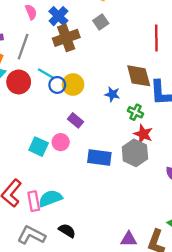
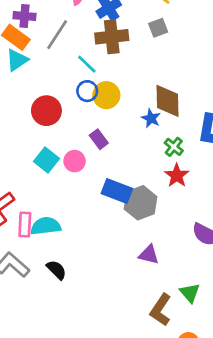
cyan line: (46, 74) -> (87, 64), moved
brown diamond: (139, 76) -> (168, 101), moved
red circle: (19, 82) -> (46, 111), moved
gray hexagon: (135, 153) -> (141, 203), moved
purple triangle: (129, 239) -> (149, 255), moved

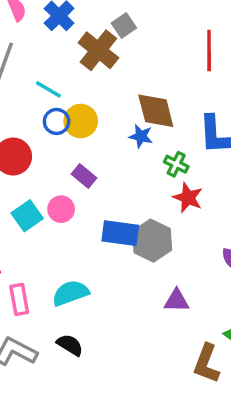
brown cross: (112, 37) -> (98, 50), moved, turned -32
cyan square: (47, 160) -> (27, 216), turned 30
cyan semicircle: (46, 226) -> (70, 293), moved

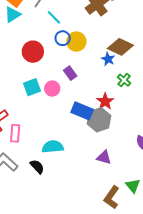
cyan line: (48, 89) -> (54, 17), moved
brown diamond: (156, 111) -> (120, 47), turned -65
red star: (188, 198) -> (105, 101), moved
cyan semicircle: (70, 293) -> (53, 147), moved

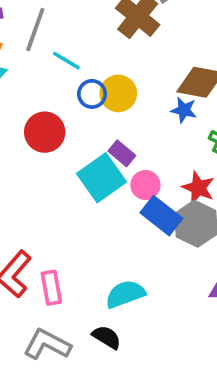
cyan square: (32, 87) -> (102, 178), moved, size x1.4
pink circle: (52, 88) -> (145, 185), moved
blue rectangle: (82, 111) -> (161, 216), turned 30

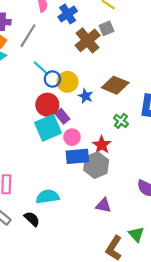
cyan line: (66, 61) -> (41, 68), moved
blue star: (184, 110) -> (86, 96), moved
red circle: (45, 132) -> (47, 105), moved
blue rectangle: (161, 216) -> (77, 156), turned -55

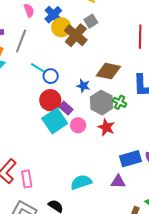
yellow circle: (67, 82) -> (61, 27), moved
blue rectangle: (77, 156) -> (131, 159), moved
gray hexagon: (96, 165) -> (102, 103), moved
cyan semicircle: (48, 197) -> (81, 182), moved

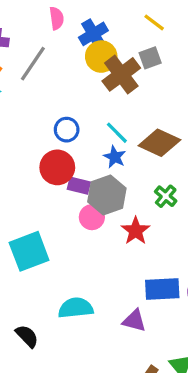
cyan line: (38, 68) -> (117, 133), moved
gray hexagon: (102, 103) -> (107, 195), moved
purple rectangle: (66, 108) -> (79, 186), turned -40
cyan square: (55, 121) -> (29, 251), moved

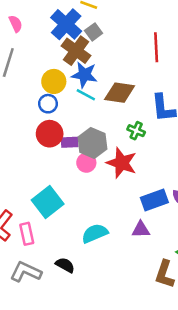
blue cross: (93, 34) -> (66, 24), moved, size x1.4
yellow circle: (101, 57) -> (54, 81), moved
blue star: (115, 157) -> (84, 75), moved, size x1.5
red star: (136, 231) -> (122, 163), size x1.4

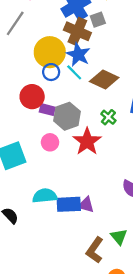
brown cross: (76, 51) -> (77, 31), turned -30
yellow circle: (54, 81) -> (50, 52), size x1.4
blue circle: (48, 104) -> (51, 72), moved
pink circle: (86, 163) -> (50, 142), moved
blue rectangle: (154, 200) -> (69, 204), moved

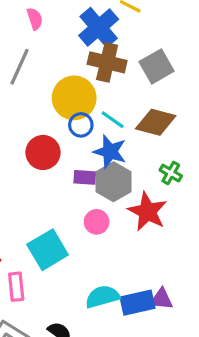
gray square: (98, 20) -> (157, 66), moved, size x1.5
blue star: (78, 55) -> (110, 152), moved
red circle: (32, 97) -> (43, 152), moved

